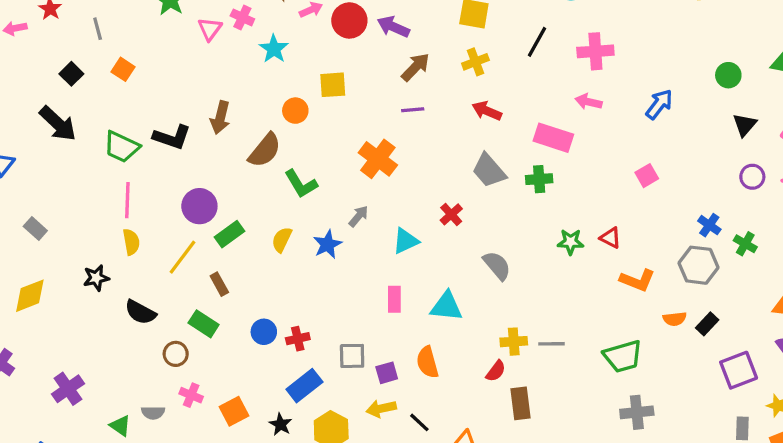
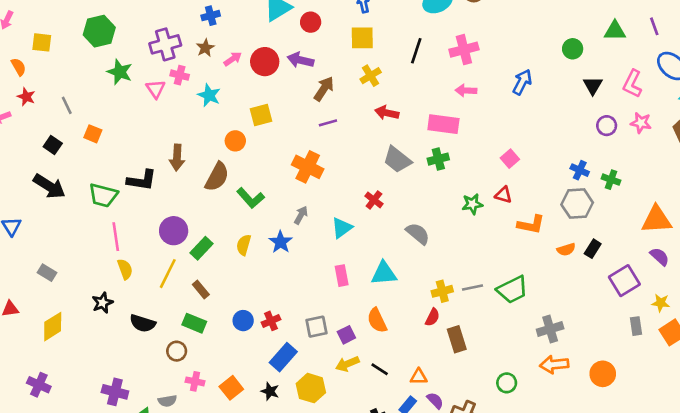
pink square: (647, 176) -> (510, 159), moved
green trapezoid: (623, 356) -> (512, 290), moved
purple cross: (68, 389) -> (115, 392), moved, turned -30

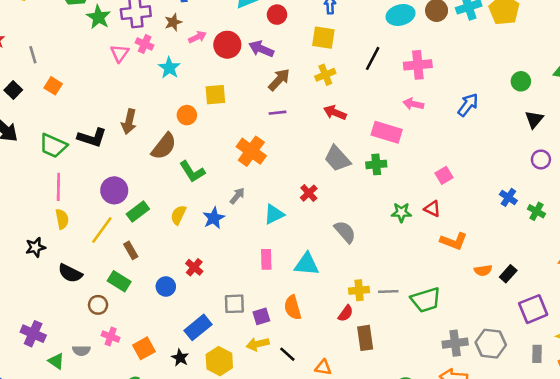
green star: (120, 72) -> (99, 17), moved
gray hexagon: (577, 204) -> (491, 344), moved
red cross: (271, 321) -> (194, 267), moved, turned -36

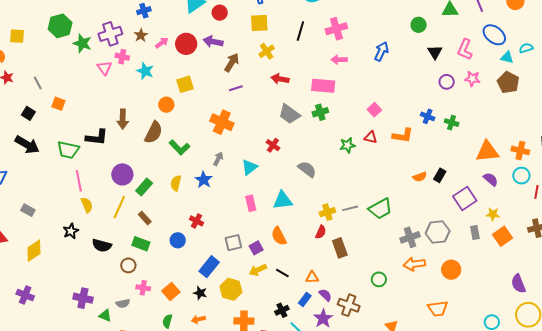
orange L-shape: (454, 241) -> (403, 136), moved

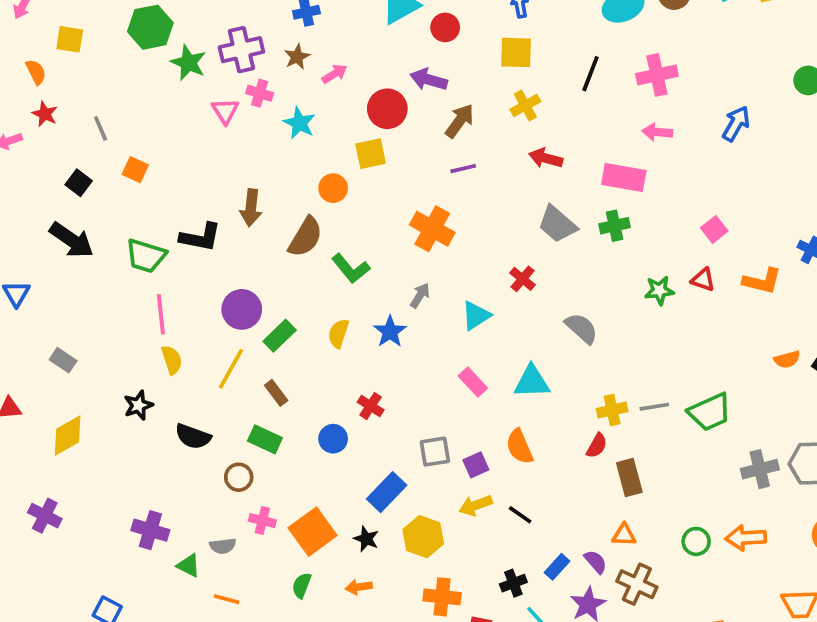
red circle: (186, 44) -> (387, 109), moved
pink rectangle: (251, 203) -> (473, 382), turned -35
orange arrow: (414, 264) -> (746, 538), moved
orange triangle: (312, 277) -> (624, 535), moved
orange square: (171, 292) -> (313, 532), size x1.4

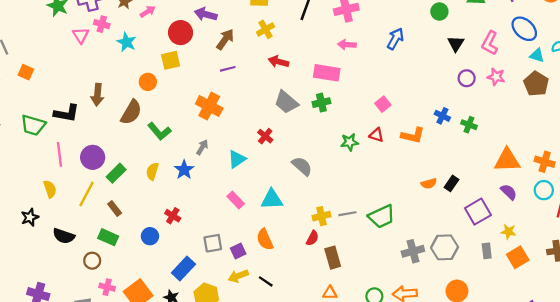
pink line: (161, 314) -> (60, 154), moved

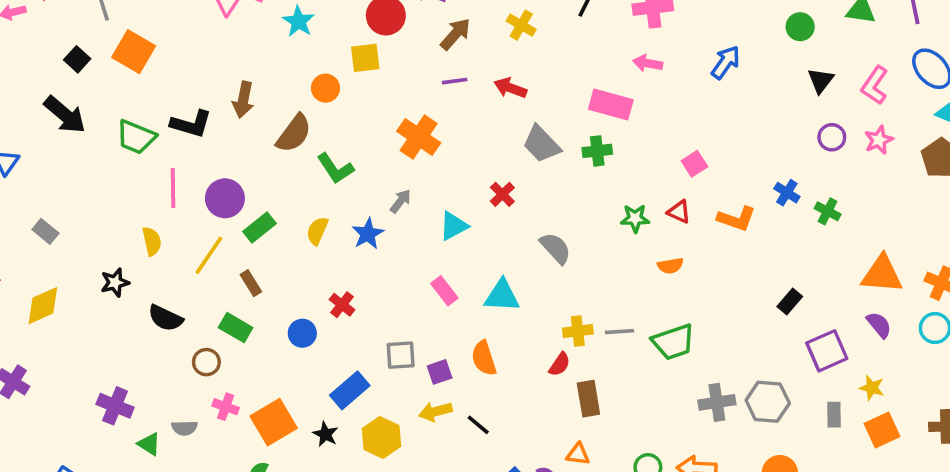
yellow cross: (265, 29) -> (521, 25), turned -36
red arrow: (278, 62) -> (510, 88), moved
orange square: (26, 72) -> (134, 52), size x1.6
pink star: (496, 77) -> (879, 140), turned 30
orange semicircle: (429, 183) -> (670, 266), moved

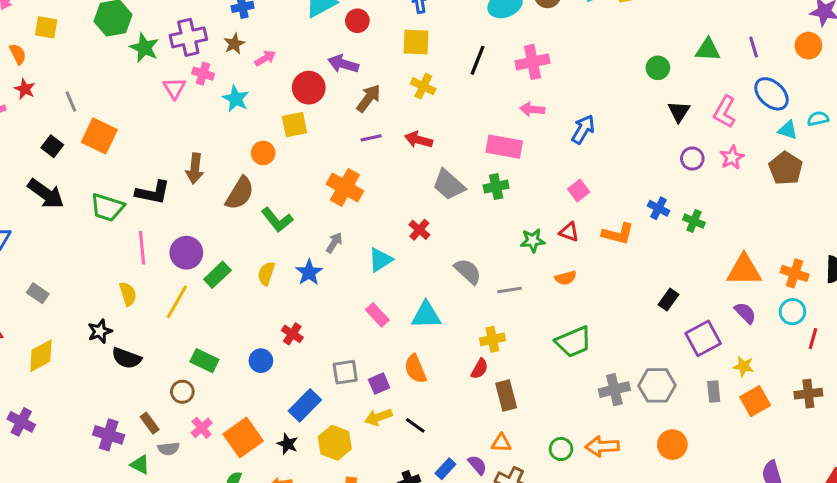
blue arrow: (726, 62) -> (583, 129), moved
brown rectangle: (251, 283) -> (150, 423), moved
black semicircle: (165, 318) -> (126, 358), moved
gray line: (619, 332) -> (509, 290), moved
pink cross: (226, 407) -> (202, 428), turned 35

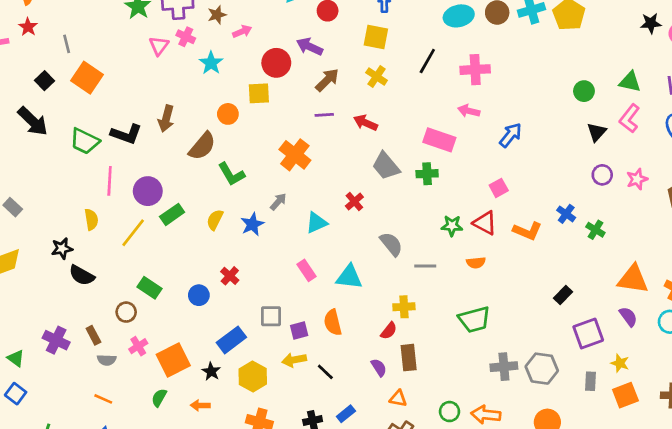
pink L-shape: (725, 112) -> (630, 118), moved
red triangle: (569, 232) -> (485, 223), size x1.4
green triangle: (140, 465) -> (16, 358), moved
purple semicircle: (477, 465) -> (379, 368), moved

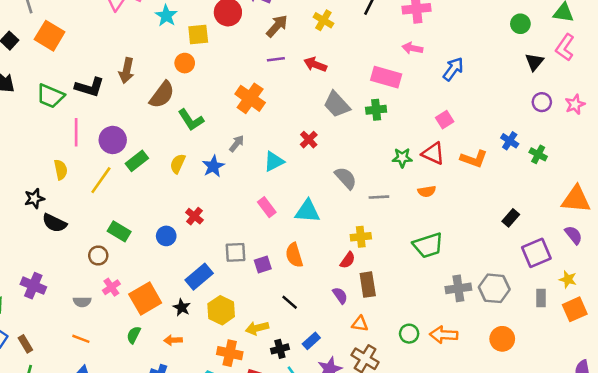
yellow square: (259, 93) -> (198, 35), moved
brown rectangle: (93, 335) -> (25, 344), moved
yellow arrow: (294, 360) -> (257, 328), moved

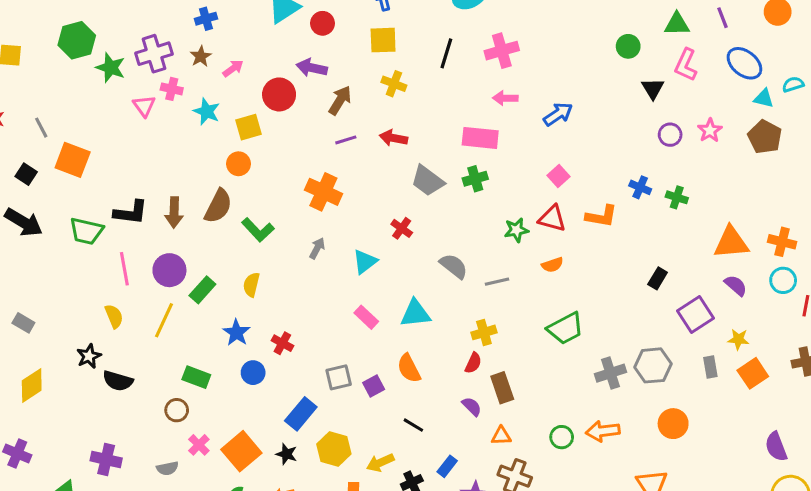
blue arrow: (453, 69) -> (558, 114), turned 30
brown arrow: (127, 71) -> (174, 212), moved
blue star: (213, 166) -> (236, 333), moved

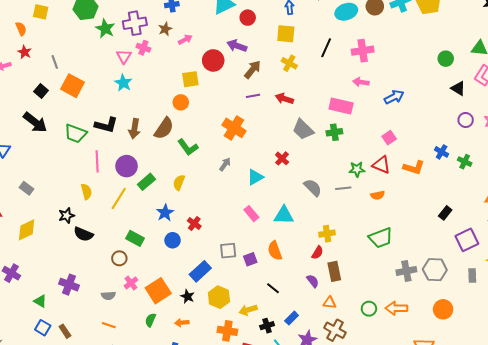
black triangle: (653, 89) -> (458, 88), turned -35
cyan star: (207, 111) -> (123, 83), moved
gray line: (497, 282) -> (343, 188), moved

